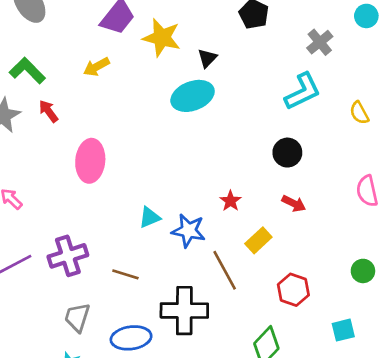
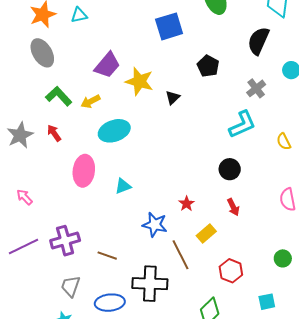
green L-shape: (27, 71) -> (59, 96), moved
cyan ellipse: (193, 96) -> (114, 131), moved
red arrow: (294, 204) -> (233, 207), turned 36
cyan triangle: (150, 217) -> (123, 186), moved

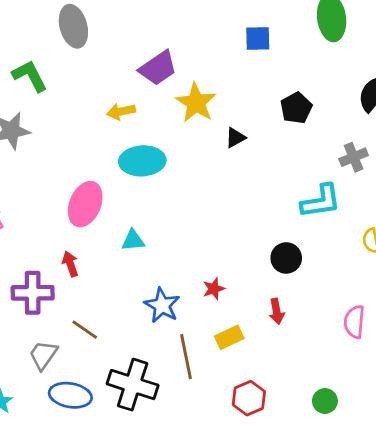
blue square: (169, 26) -> (258, 39), size x0.7
green L-shape: (59, 96) -> (30, 76), moved
red arrow: (54, 133) -> (70, 264), moved
gray trapezoid: (71, 286) -> (43, 355), moved

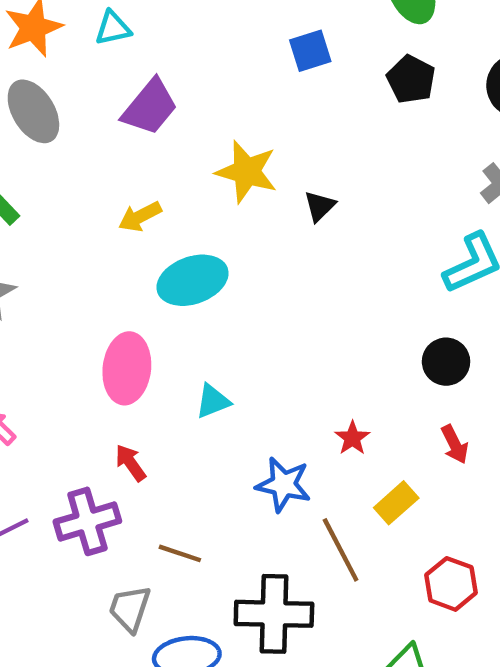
purple trapezoid: (158, 68) -> (150, 107), moved
black pentagon: (296, 108) -> (411, 79), moved

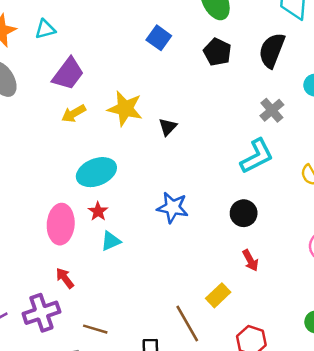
blue square: (310, 51) -> (159, 38), turned -35
yellow arrow: (140, 217) -> (74, 114), moved
red star: (352, 438) -> (98, 211), moved
blue star: (283, 485) -> (173, 208), moved

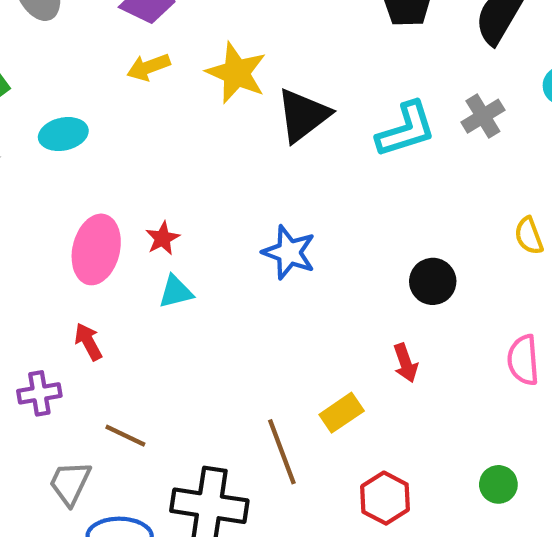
black triangle: (168, 127) -> (303, 115), size x1.8
cyan L-shape: (257, 156) -> (406, 130), moved
cyan ellipse: (96, 172) -> (63, 134), moved, size x0.7
black circle: (244, 213) -> (433, 281), moved
purple cross: (41, 313) -> (39, 393), size x0.7

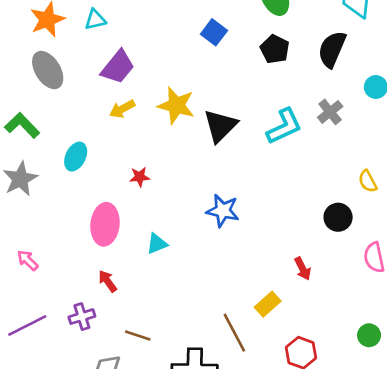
cyan ellipse: (63, 134) -> (76, 157), turned -44
red star: (163, 238) -> (140, 177), moved, turned 30
black circle: (433, 281) -> (338, 217), moved

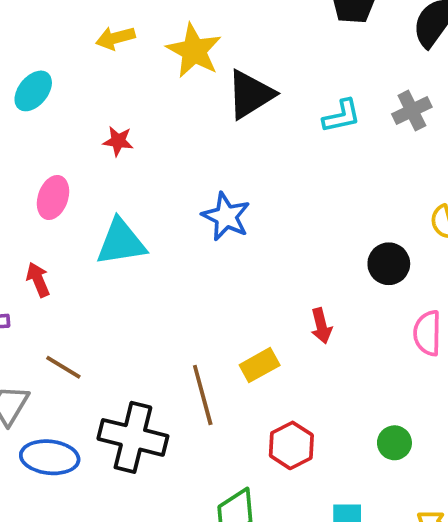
cyan L-shape: (284, 126) -> (342, 116), size x0.7
pink ellipse: (105, 224) -> (53, 198), size x0.7
cyan triangle: (157, 244) -> (121, 242), size x1.6

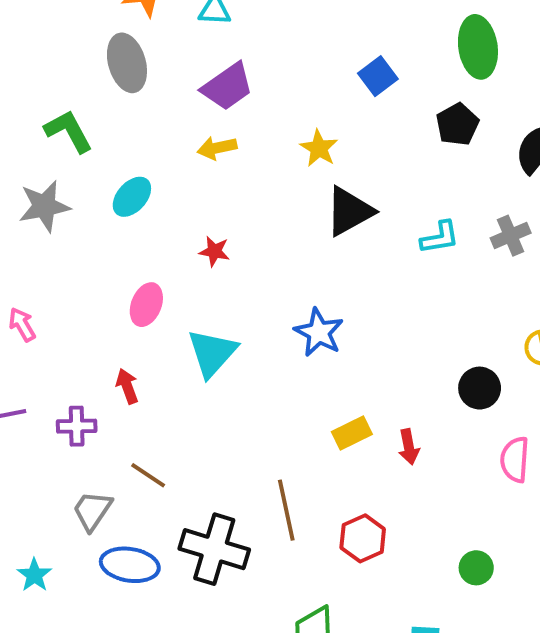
yellow star: (194, 51) -> (319, 148), moved, size x0.7
cyan triangle: (121, 242) -> (212, 353), turned -42
yellow rectangle: (260, 365) -> (352, 433), moved
red hexagon: (291, 445) -> (363, 538), moved

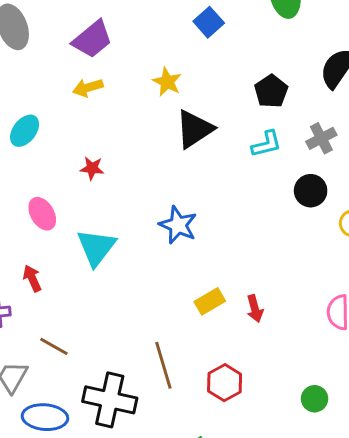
black pentagon: (457, 124) -> (271, 91), moved
pink ellipse: (146, 305) -> (42, 214), turned -48
black circle: (480, 388) -> (311, 191), moved

